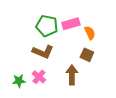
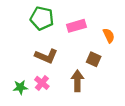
green pentagon: (47, 26) -> (42, 18), moved
orange semicircle: (90, 33) -> (109, 36), moved

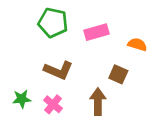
orange semicircle: (109, 36) -> (137, 44), turned -48
green star: (20, 87) -> (22, 99), moved

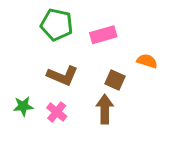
orange semicircle: (137, 44) -> (147, 61), moved
brown square: (118, 74) -> (115, 80), moved

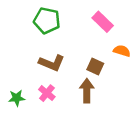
pink rectangle: (103, 35) -> (103, 22), moved, turned 60
green star: (23, 106) -> (17, 98), moved

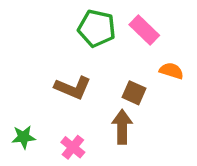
green pentagon: (47, 21) -> (97, 28), moved
pink cross: (47, 93) -> (73, 147), moved

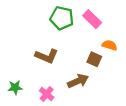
brown square: (134, 93) -> (94, 59), moved
brown arrow: (122, 127) -> (78, 81), turned 66

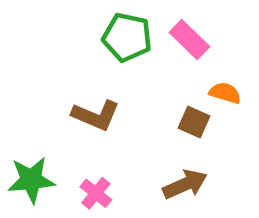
brown arrow: (78, 81) -> (185, 184), moved
green star: (15, 87) -> (31, 180), size x1.5

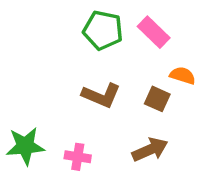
brown L-shape: (96, 115) -> (101, 95), moved
pink cross: (96, 193) -> (78, 157), turned -30

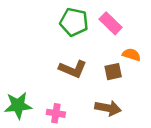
brown square: (157, 99) -> (113, 72), turned -36
brown arrow: (150, 150) -> (108, 108), turned 35

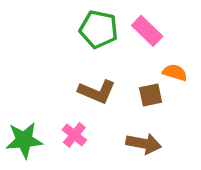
pink cross: (56, 113) -> (74, 135), moved, turned 30

